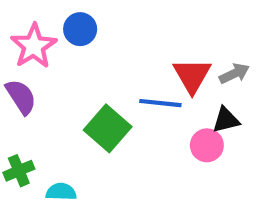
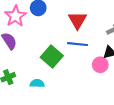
red triangle: (192, 76) -> (77, 20), moved
cyan semicircle: (61, 192) -> (37, 83), moved

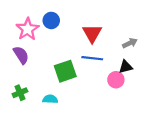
green square: (52, 56) -> (65, 71), turned 30

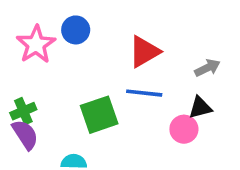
red triangle: (92, 33) -> (144, 52), turned 30
purple semicircle: (21, 55) -> (25, 135), moved
green cross: (20, 93) -> (23, 111), moved

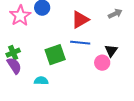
gray arrow: (207, 68) -> (115, 14), moved
black triangle: (200, 108) -> (111, 51), turned -40

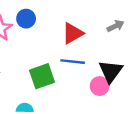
black triangle: (111, 51) -> (111, 71), size x1.5

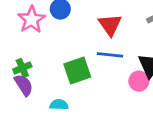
red triangle: (73, 33) -> (110, 25), turned -35

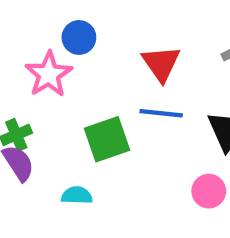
pink star: (31, 20) -> (49, 74), moved
pink circle: (139, 81) -> (209, 191), moved

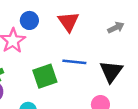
red triangle: (161, 63) -> (68, 22), moved

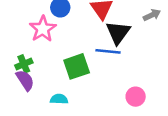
black triangle: (111, 71) -> (118, 33), moved

